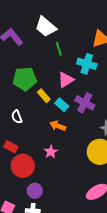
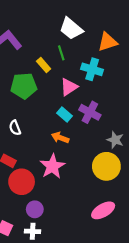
white trapezoid: (46, 27) -> (71, 29), moved
yellow rectangle: (44, 96) -> (44, 65), moved
pink star: (51, 152) -> (52, 166), size x1.6

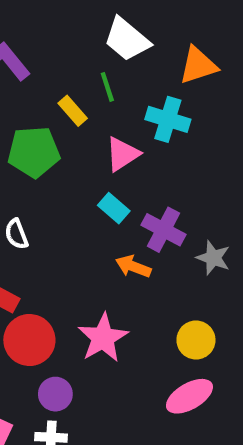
purple cross: (90, 112) -> (164, 230), moved
orange arrow: (60, 138) -> (133, 266), moved
pink star: (52, 166) -> (103, 338), moved
yellow circle: (106, 166) -> (196, 340), moved, size x0.7

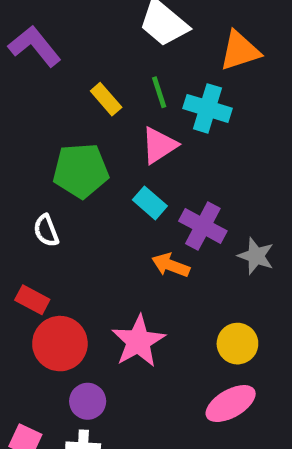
green line: (107, 87) -> (159, 92), moved
green pentagon: (34, 152) -> (81, 171), moved

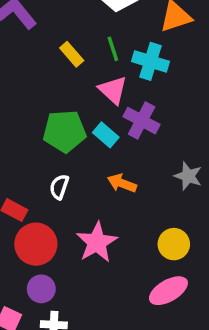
pink triangle: (159, 145) -> (113, 90), turned -44
green pentagon: (81, 171) -> (65, 131), moved
purple cross: (203, 226) -> (142, 121), moved
white semicircle: (46, 231) -> (59, 187), moved, turned 40
purple circle: (88, 401) -> (41, 289), moved

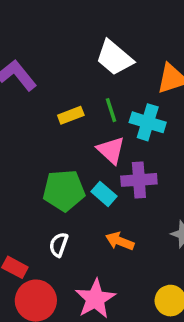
yellow rectangle: (72, 54) -> (71, 115), turned -70
purple cross: (142, 121) -> (139, 180), turned -32

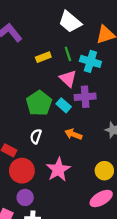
green pentagon: (64, 190) -> (39, 103), turned -30

